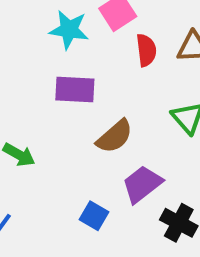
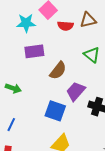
red semicircle: (146, 50) -> (65, 26), turned 112
blue square: (94, 216) -> (55, 111), size x1.5

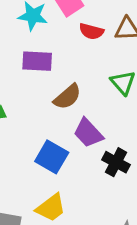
purple trapezoid: (76, 91) -> (88, 133), turned -95

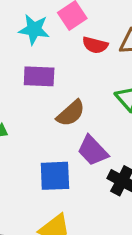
blue square: (52, 157) -> (55, 176), turned -32

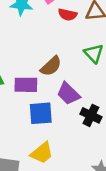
purple rectangle: (39, 76) -> (26, 85), moved

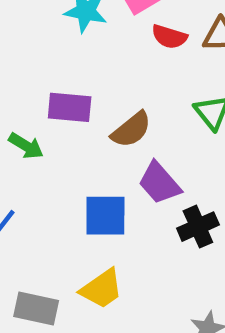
purple rectangle: (26, 85) -> (70, 107), moved
black cross: (91, 115) -> (198, 227), turned 36

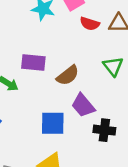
black cross: (198, 227) -> (104, 130), turned 30

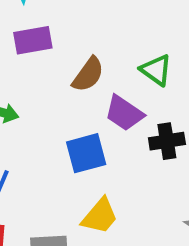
purple rectangle: (33, 63) -> (33, 40), moved
green triangle: (113, 66) -> (156, 70), moved

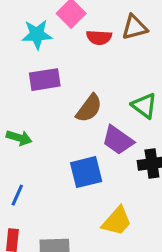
yellow trapezoid: (100, 216) -> (117, 221), moved

